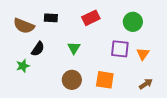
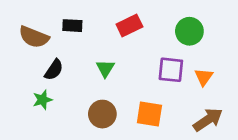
green star: (23, 66) -> (42, 100), moved
brown arrow: (146, 84) -> (208, 120), size x1.5

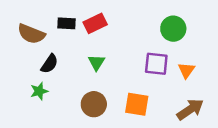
red rectangle: (129, 26) -> (95, 23), moved

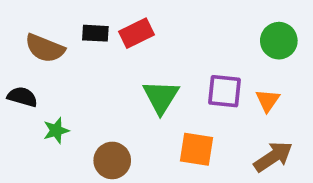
green circle: (173, 29) -> (279, 41), moved
green triangle: (96, 62) -> (161, 97), moved, size x1.5
black semicircle: (50, 64) -> (22, 97), moved, turned -108
brown circle: (94, 104) -> (112, 160), moved

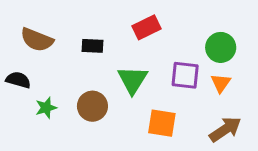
black rectangle: (95, 33) -> (92, 46), moved
red rectangle: (137, 33) -> (147, 27), moved
green circle: (279, 41) -> (221, 47), moved
brown circle: (112, 160) -> (92, 106), moved

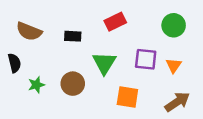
green circle: (221, 47) -> (174, 25), moved
black semicircle: (18, 80) -> (14, 63), turned 60

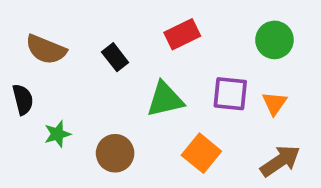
black rectangle: (73, 36) -> (115, 57), turned 49
green triangle: (104, 63) -> (165, 99), turned 45
brown circle: (73, 84) -> (115, 153), moved
orange square: (127, 97) -> (201, 153), turned 30

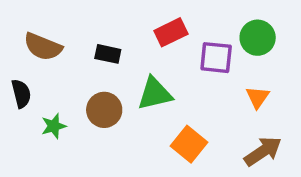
black rectangle: (115, 57) -> (108, 54), turned -40
purple square: (230, 94) -> (216, 58), moved
brown circle: (115, 153) -> (104, 110), moved

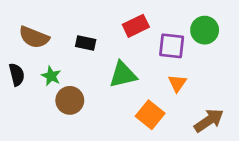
orange triangle: (258, 97) -> (177, 83), moved
brown circle: (104, 110) -> (70, 100), moved
green star: (54, 126) -> (51, 76), moved, turned -30

